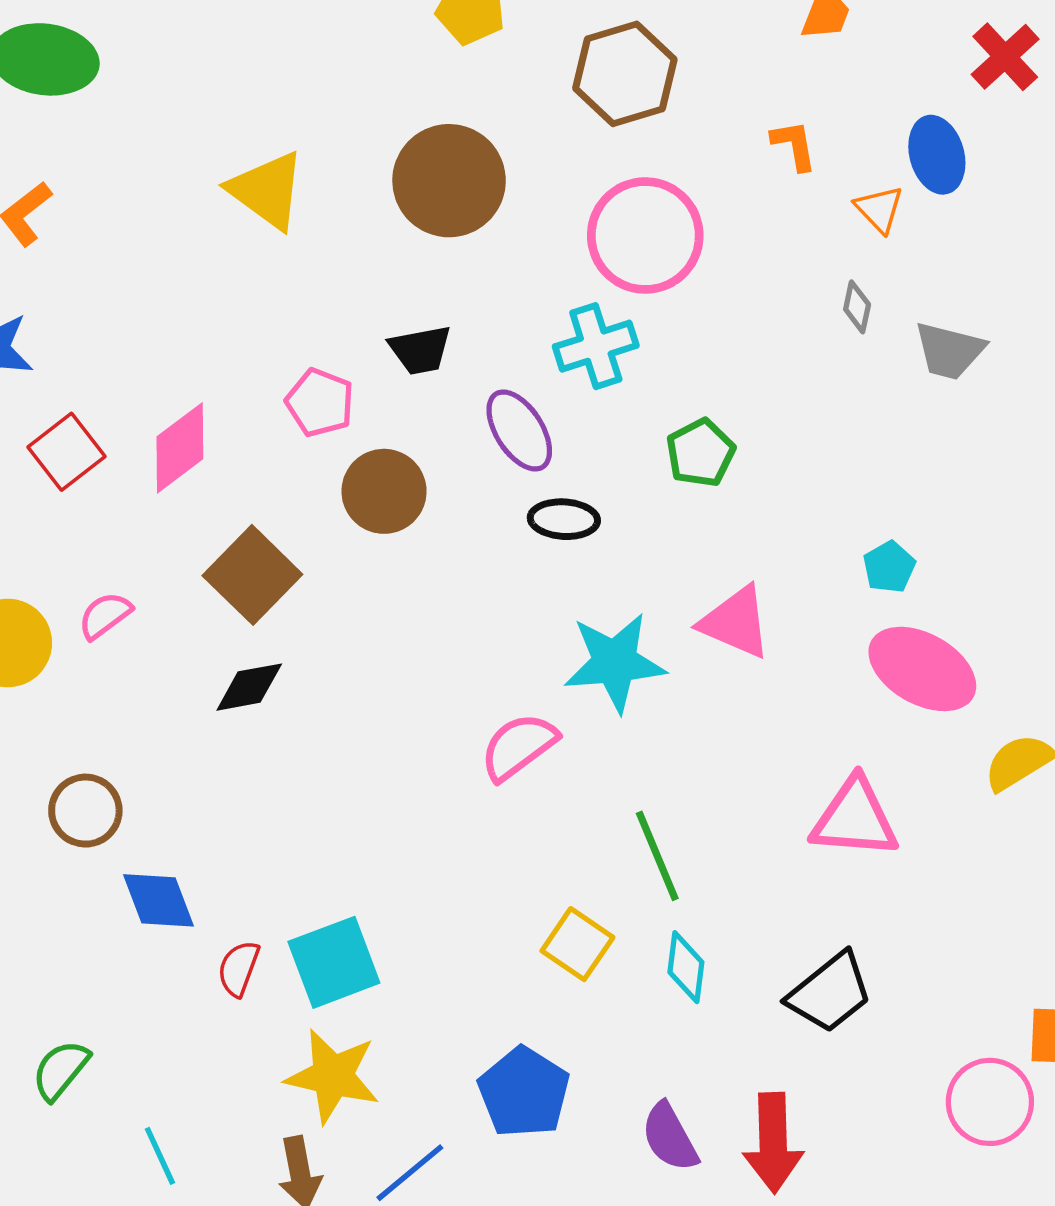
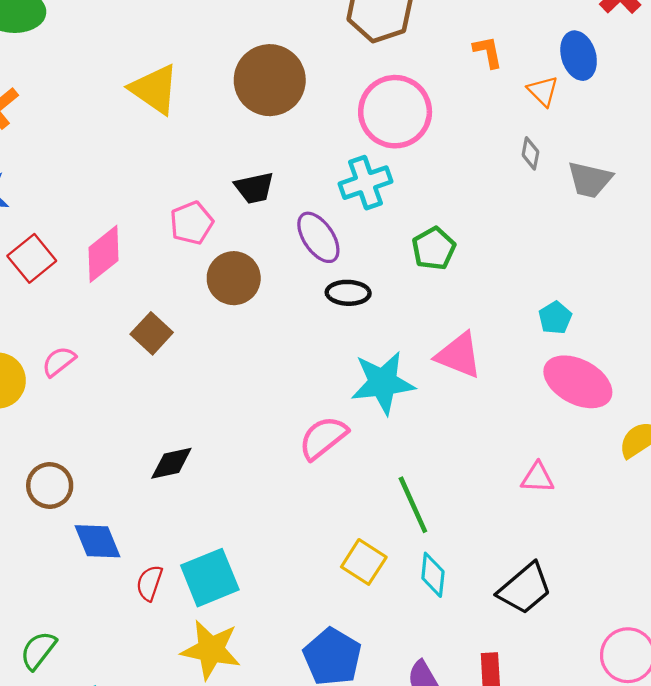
pink pentagon: (320, 403) -> (192, 223), turned 30
brown square: (252, 575) -> (152, 333), size x0.7
black diamond: (249, 687) -> (171, 463), moved
pink triangle: (855, 818) -> (537, 478), size x0.6

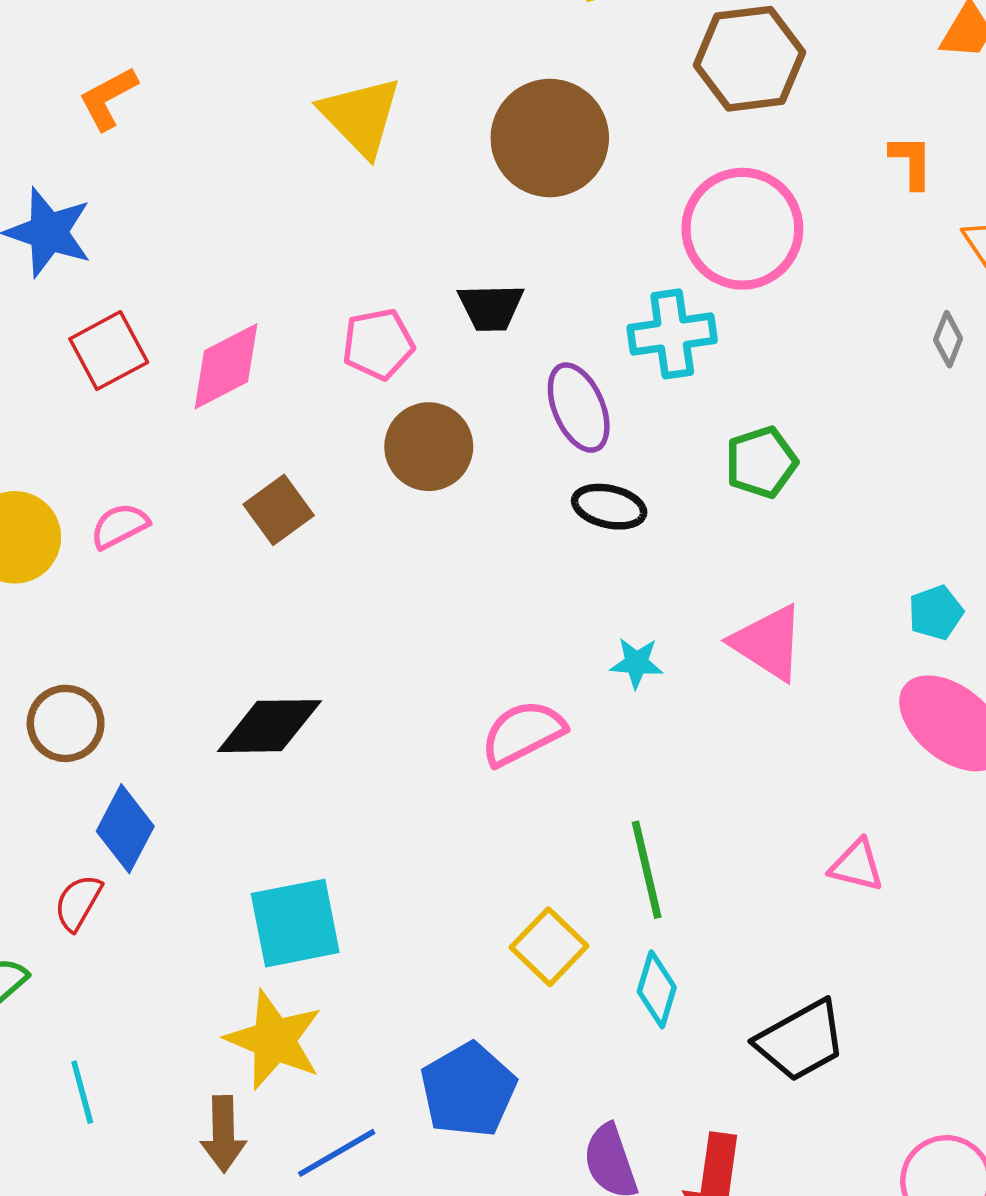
cyan star: (383, 383) -> (637, 663), size x0.5
black diamond: (171, 463) -> (269, 726), size x1.4
blue diamond: (97, 541) -> (125, 829), turned 39
red semicircle: (149, 583) -> (78, 903), moved

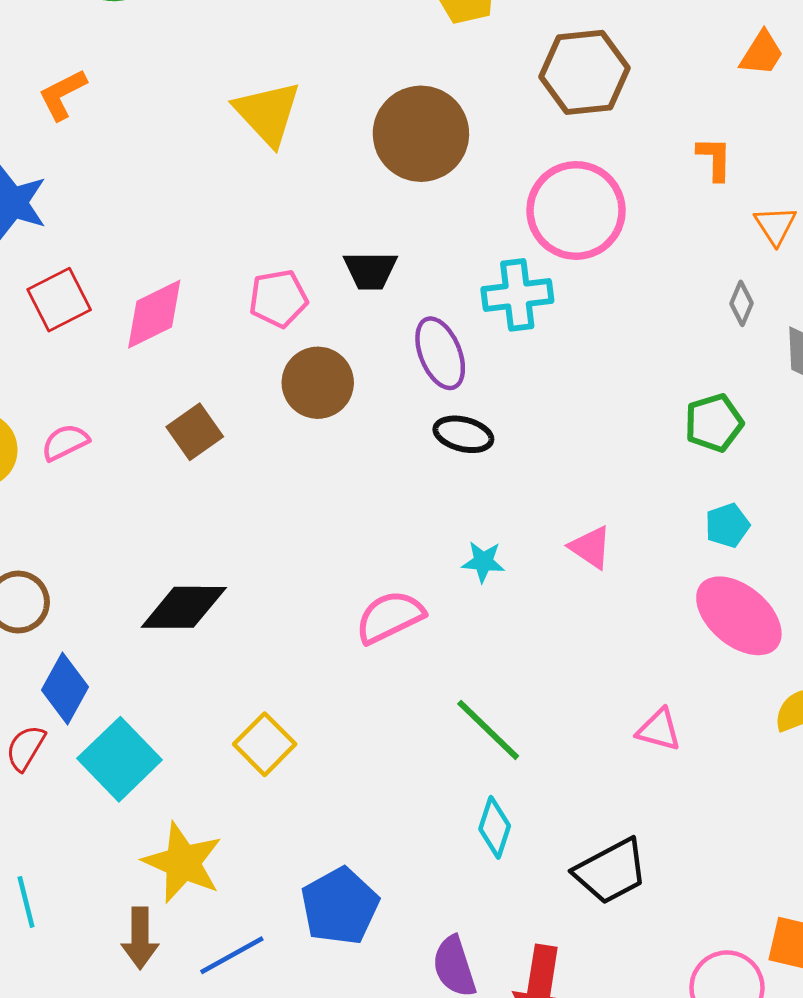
green pentagon: (761, 462) -> (714, 423), moved
pink triangle: (768, 643) -> (590, 547), size x0.7
green line: (647, 870) -> (488, 730), turned -34
cyan square: (295, 923) -> (120, 759), moved, turned -34
yellow square: (549, 947) -> (265, 744), moved

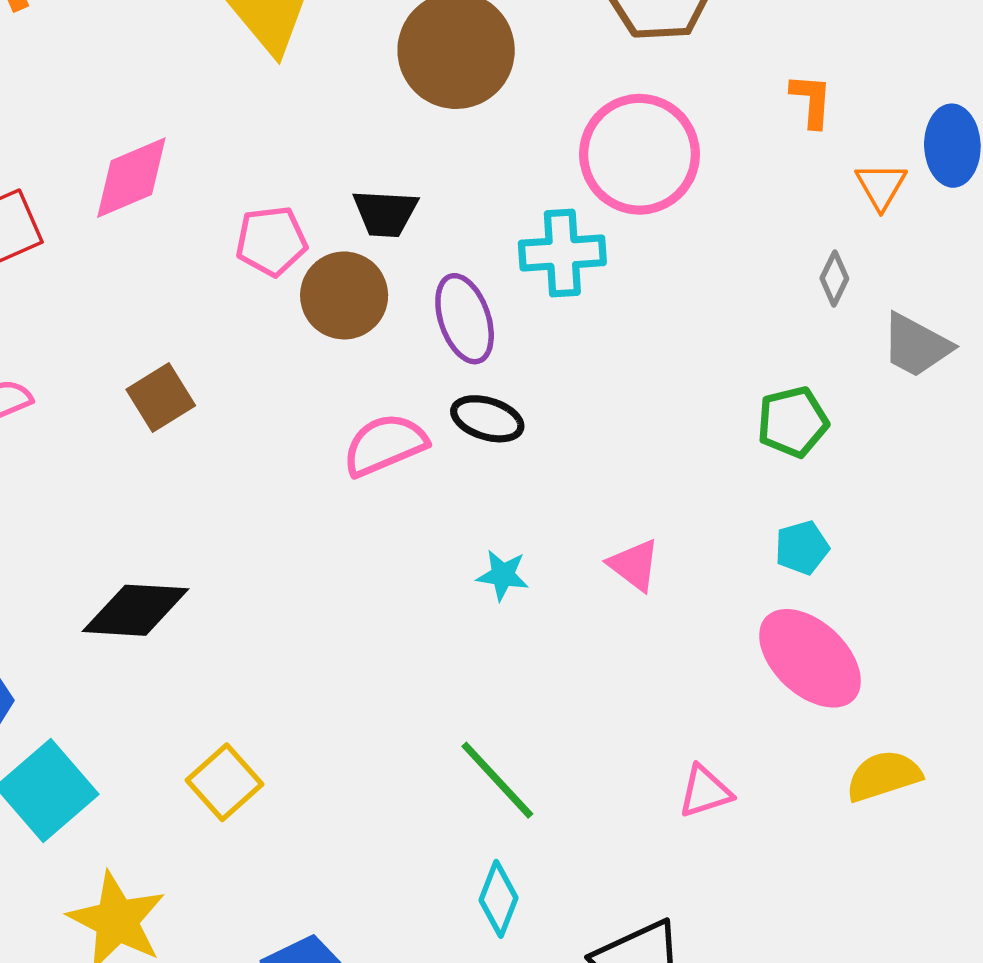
pink diamond: (154, 314) -> (131, 178), moved
brown circle: (318, 383) -> (344, 295), moved
pink semicircle: (390, 617) -> (385, 445), moved
pink triangle: (659, 730) -> (705, 791), turned -36

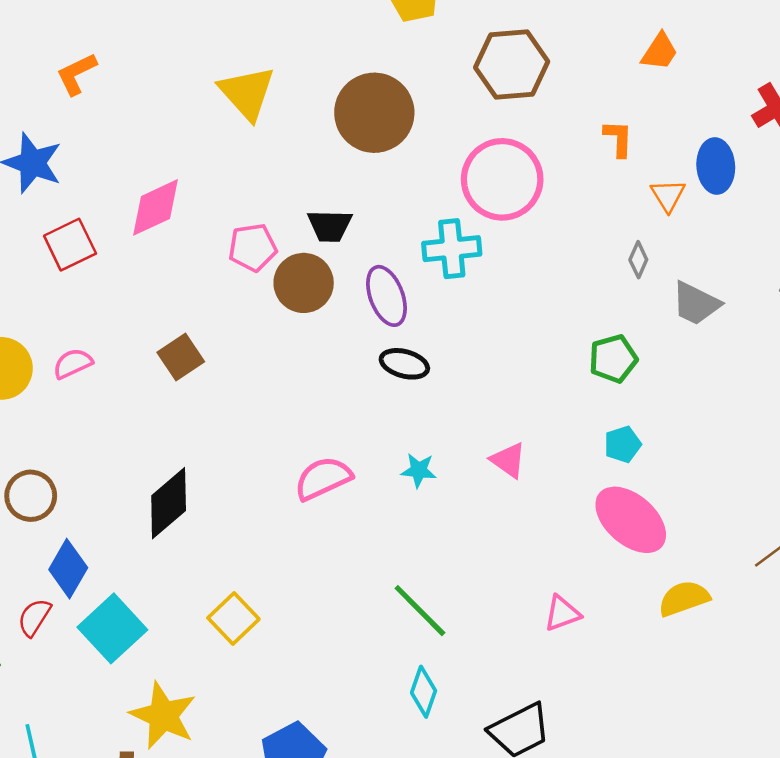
pink semicircle: (385, 445) -> (323, 478), moved
black diamond: (136, 610) -> (169, 503), turned -42

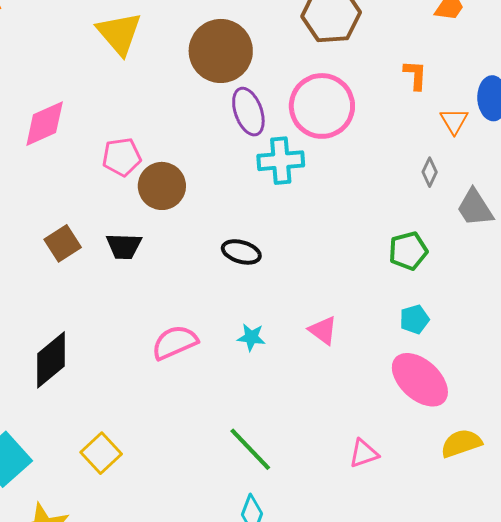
black trapezoid: (330, 226) -> (124, 246), moved
purple ellipse: (386, 296) -> (248, 112), moved
gray trapezoid: (696, 303) -> (475, 208), turned 30

